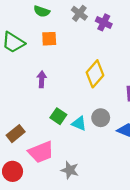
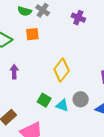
gray cross: (79, 13) -> (43, 10), moved
yellow diamond: (95, 74) -> (62, 70), moved
purple arrow: (42, 79) -> (14, 72), moved

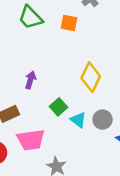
yellow diamond: (62, 70) -> (91, 77), turned -30
purple arrow: (14, 72) -> (30, 80), moved

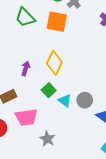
orange square: (69, 23) -> (57, 22), size x1.5
yellow diamond: (91, 77) -> (54, 63), moved

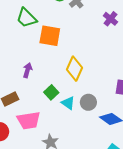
orange square: (57, 22) -> (50, 36), moved
yellow diamond: (54, 63) -> (74, 69), moved

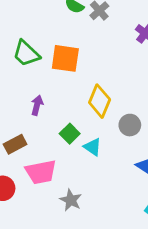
green trapezoid: (27, 18) -> (26, 53), moved
gray circle: (88, 102) -> (130, 125), moved

